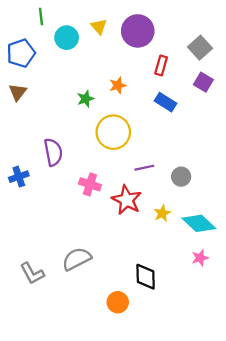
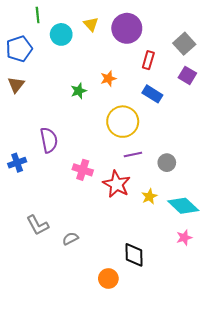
yellow circle: (113, 132) -> (123, 122), moved
gray semicircle: (77, 259) -> (70, 239), size x0.6
gray L-shape: (32, 273) -> (38, 225), moved

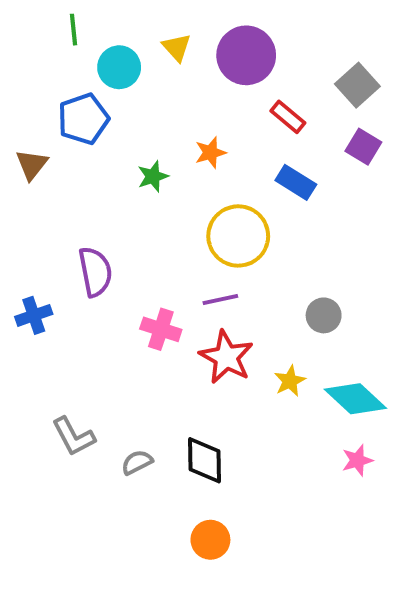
blue pentagon: (19, 49) -> (83, 119), moved
red rectangle: (148, 60) -> (288, 117), turned -66
purple line: (133, 154) -> (220, 300), moved
black diamond: (134, 255) -> (204, 460), moved

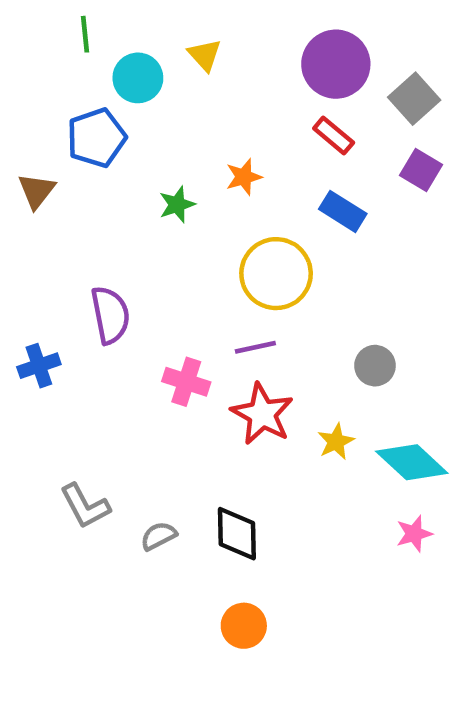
purple circle: (246, 55) -> (336, 64), moved

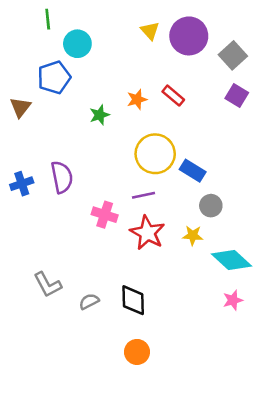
yellow triangle: (205, 55) -> (150, 31), moved
red rectangle: (334, 135) -> (173, 96), moved
blue rectangle: (343, 211) -> (193, 171), moved
blue cross: (39, 366) -> (22, 184), moved
yellow star: (336, 442) -> (193, 235), moved, turned 30

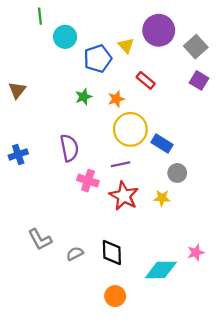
yellow triangle: (150, 31) -> (126, 46), moved
blue pentagon: (54, 77) -> (98, 59), moved
orange star: (137, 99) -> (116, 99), moved
purple semicircle: (62, 177) -> (69, 148), moved
cyan diamond: (232, 260) -> (161, 270), moved, turned -44

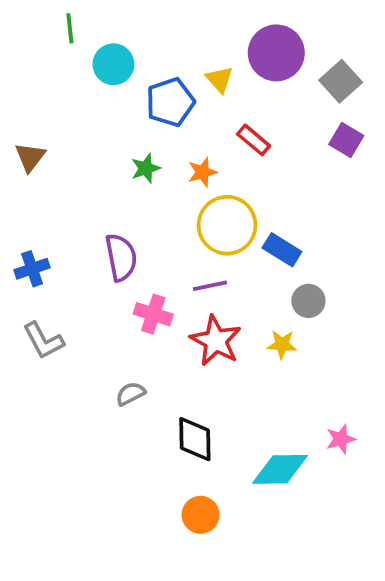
gray L-shape: (40, 239) -> (43, 341), moved
gray semicircle: (75, 254) -> (130, 394), moved

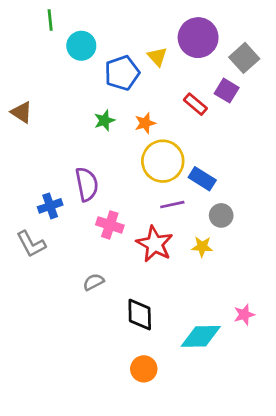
red rectangle: (254, 140) -> (195, 104), moved
purple square: (346, 140) -> (227, 91), moved
brown triangle: (30, 157) -> (22, 112), turned -35
blue cross: (32, 269) -> (50, 206), moved
purple line: (210, 286) -> (172, 205), moved

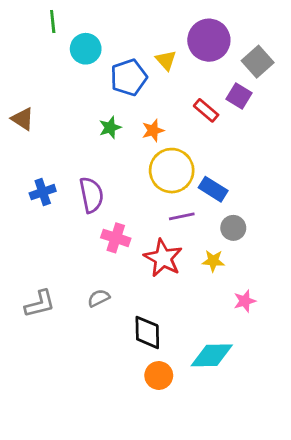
blue cross: (50, 206) -> (43, 192), moved
gray L-shape: (31, 244) -> (40, 304), moved, turned -76
pink star: (244, 315) -> (245, 301), moved
orange circle: (144, 369) -> (159, 375), moved

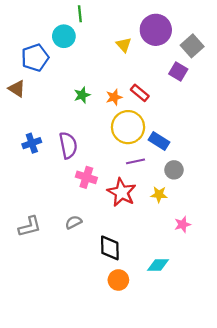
green line: (53, 22) -> (80, 14), moved
blue pentagon: (129, 77) -> (35, 58), moved
red rectangle: (206, 110) -> (140, 93), moved
cyan diamond: (212, 355) -> (158, 265), size x0.7

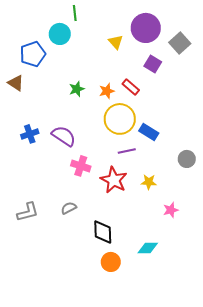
purple square: (178, 72) -> (153, 64), moved
purple semicircle: (68, 145) -> (64, 136), turned -45
gray circle: (174, 170) -> (187, 159), moved

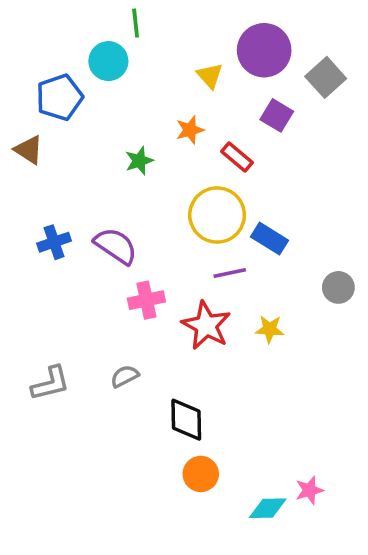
orange star: (107, 91) -> (190, 130), moved
pink cross: (81, 166) -> (146, 300), turned -30
pink star: (171, 210) -> (309, 490), moved
cyan diamond: (148, 248) -> (268, 508), moved

